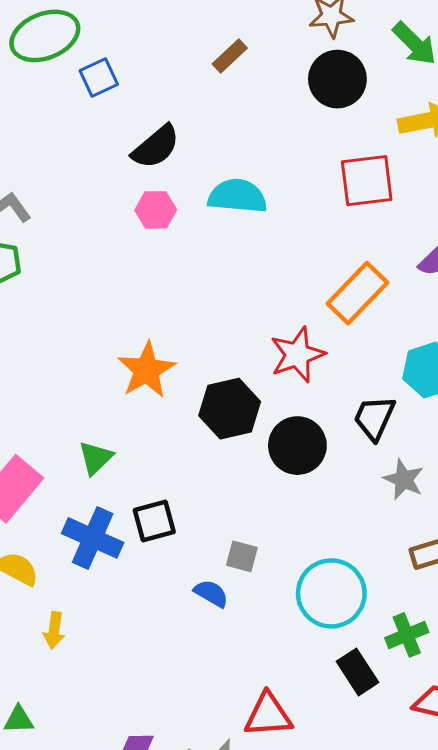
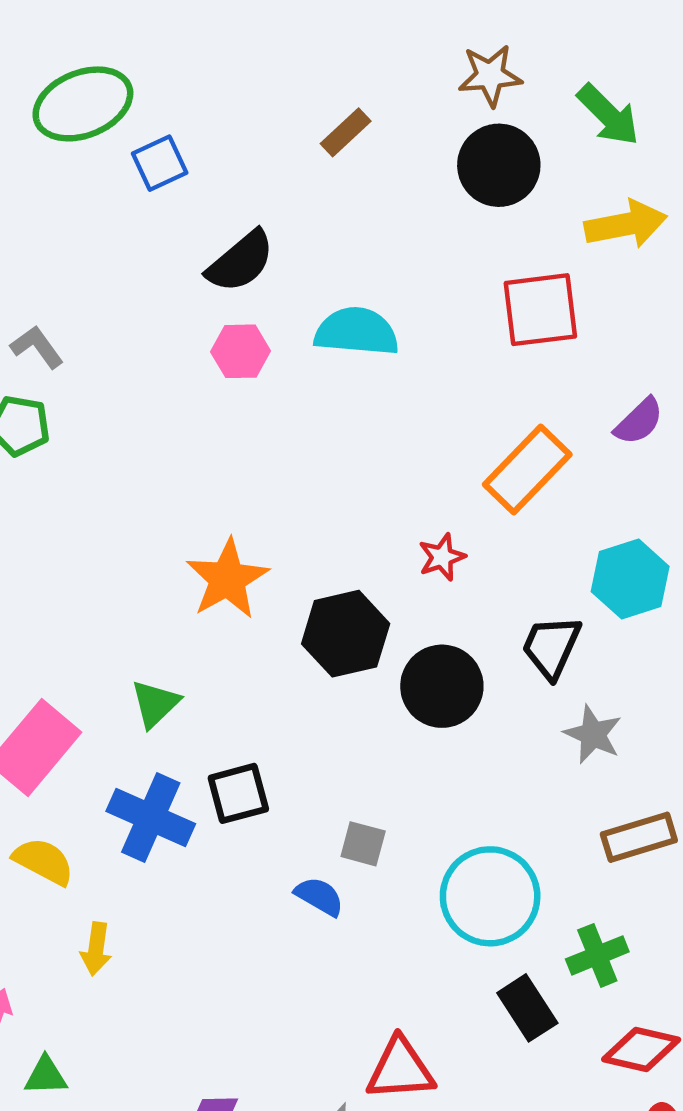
red star: (297, 355) -> (442, 557), size x0.6

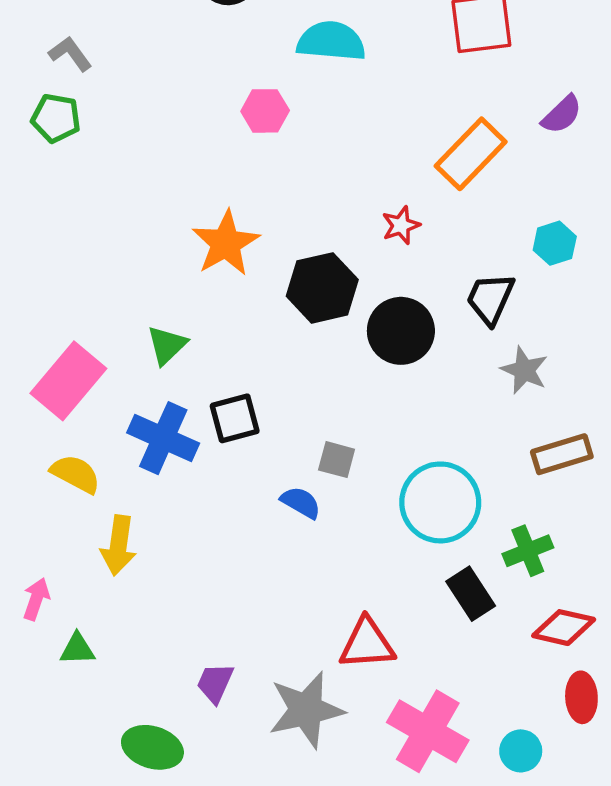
pink hexagon: (241, 351) -> (265, 111), moved
cyan hexagon: (630, 579) -> (555, 243), size x0.7
yellow arrow: (96, 949) -> (118, 545), size x1.4

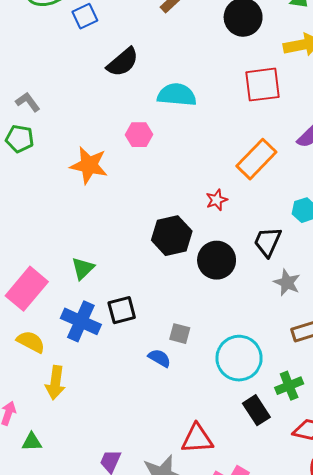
orange star: (226, 243) -> (89, 165), moved, turned -30

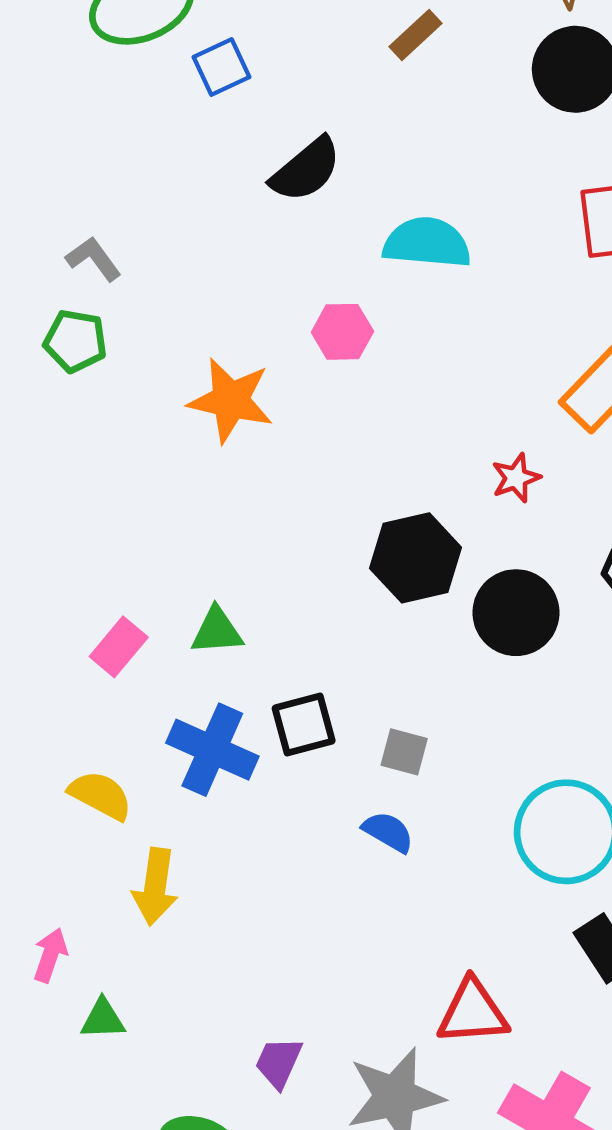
green triangle: (83, 268) -> (217, 631), turned 40
pink rectangle: (27, 289) -> (119, 647), moved, size x0.6
gray square: (180, 334) -> (404, 752), moved

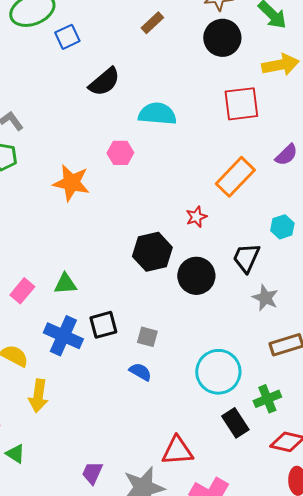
green triangle: (103, 1019) -> (15, 454), turned 35

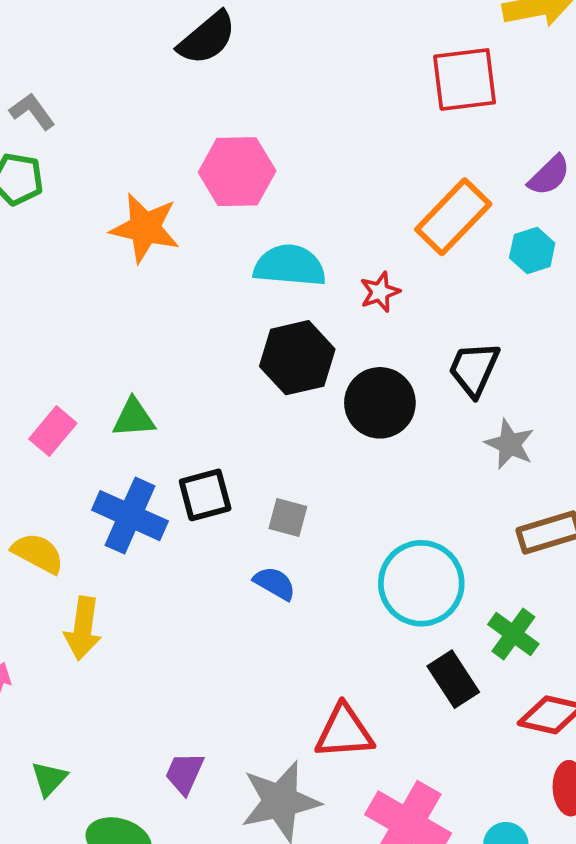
cyan semicircle: (157, 114) -> (290, 266), moved
pink hexagon: (120, 153) -> (237, 172), size x1.5
cyan hexagon: (282, 227) -> (532, 251), moved
green cross: (267, 399) -> (513, 634), turned -32
green triangle: (15, 454) -> (49, 779), moved, turned 40

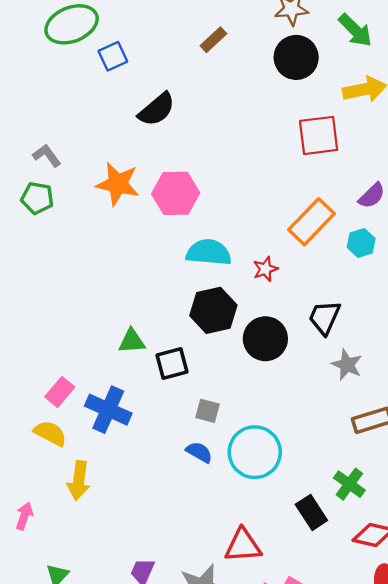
orange star: (145, 228) -> (118, 184), moved
green triangle: (134, 418) -> (132, 341), moved
pink rectangle: (53, 431) -> (60, 392), moved
black square: (205, 495) -> (172, 364), moved
cyan circle: (421, 583) -> (255, 452), moved

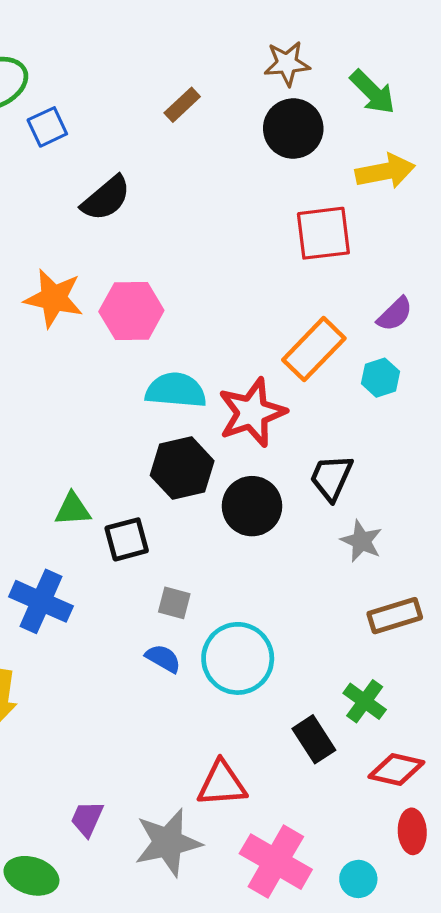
red star: (265, 269) -> (252, 413), size x2.0

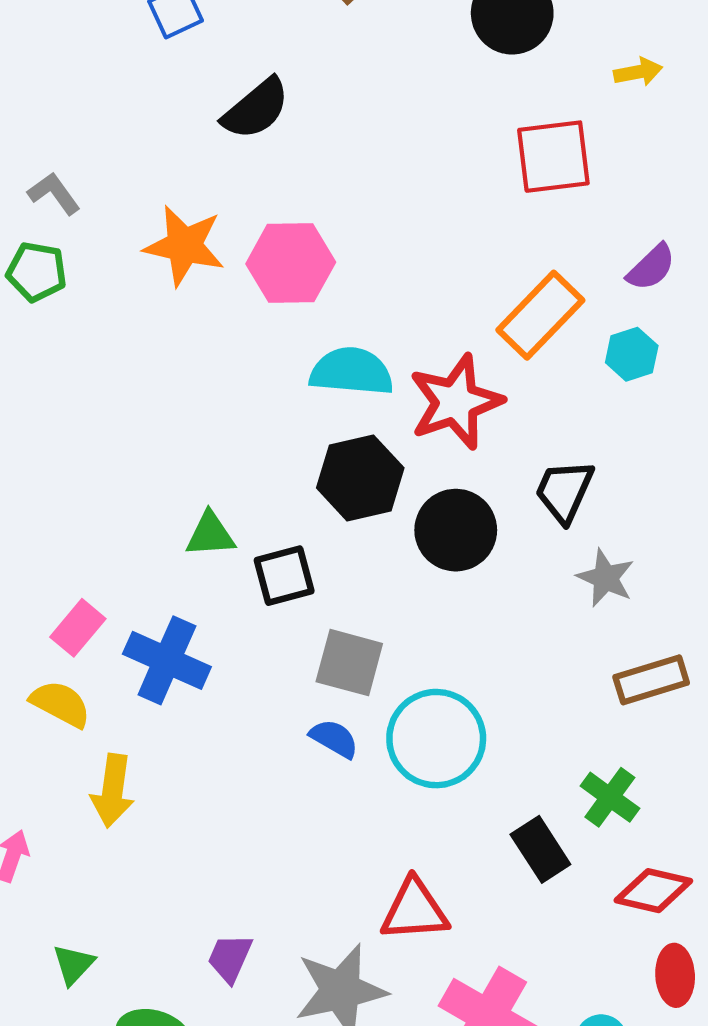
yellow arrow: (385, 171) -> (638, 72), size x0.6
gray square: (174, 603) -> (349, 663), size x1.5

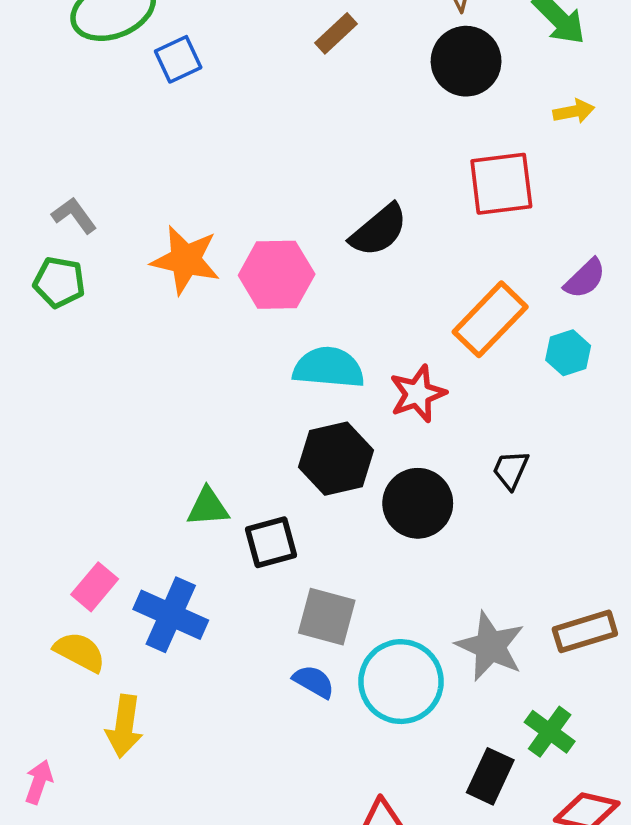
black semicircle: (256, 109) -> (379, 230), moved
red star: (456, 402) -> (418, 394), size x0.7
black trapezoid: (564, 491) -> (511, 470), size x0.7
gray star: (606, 578) -> (490, 646), moved, size x1.4
black rectangle: (540, 849) -> (490, 776), turned 58

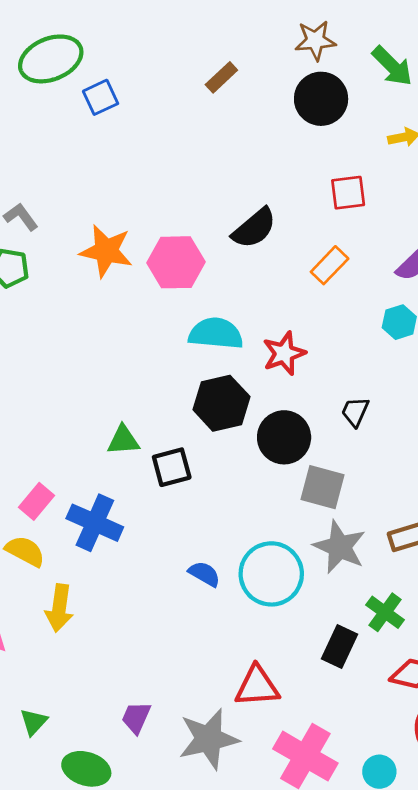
red square: (501, 184) -> (348, 193), size x0.7
orange rectangle: (490, 319) -> (330, 265), moved, size x0.7
gray square: (327, 617) -> (322, 487), moved

